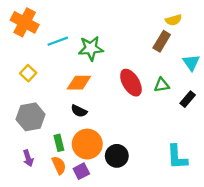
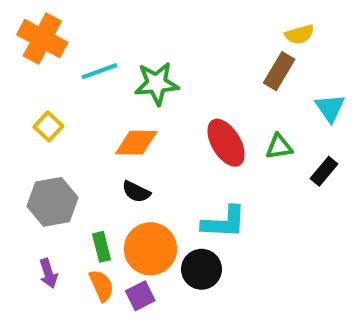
cyan L-shape: (177, 157) -> (224, 222), moved, turned -84

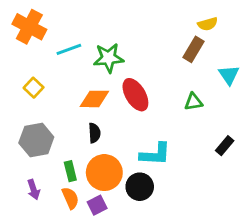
red ellipse: (226, 143) -> (135, 95), moved
black rectangle: (324, 171) -> (225, 146), moved
black semicircle: (136, 192) -> (94, 133), turned -120

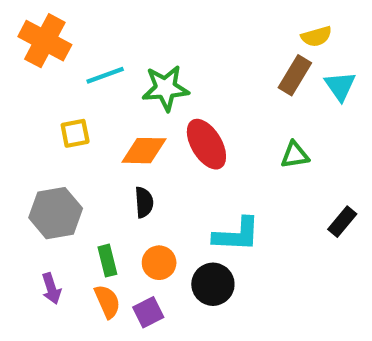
cyan triangle: (229, 75) -> (340, 86), moved
yellow square: (34, 88) -> (75, 133), moved, turned 36
orange circle: (104, 173) -> (159, 263), size x0.6

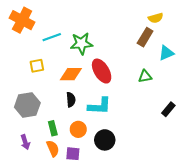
cyan triangle: (340, 86) -> (166, 53), moved, turned 42
cyan L-shape: (237, 235) -> (99, 106), moved
purple square: (148, 312) -> (73, 154), turned 32

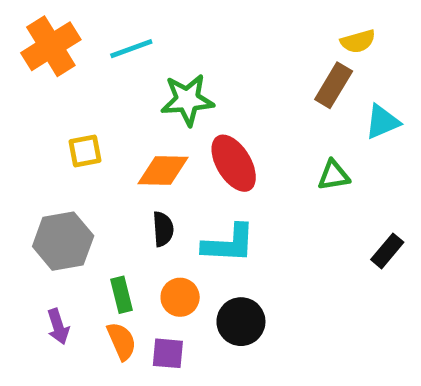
orange cross: (22, 20) -> (51, 46), turned 30
cyan line: (52, 37) -> (131, 49), moved

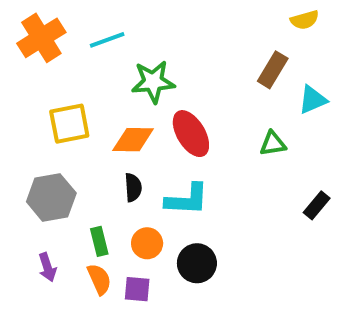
yellow semicircle: (358, 41) -> (305, 20), moved
yellow square: (85, 151) -> (69, 124), size x1.5

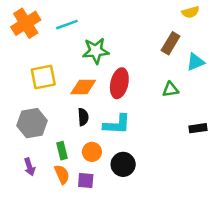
red ellipse: (191, 134) -> (119, 83), turned 44
black rectangle: (317, 205) -> (198, 128), turned 42

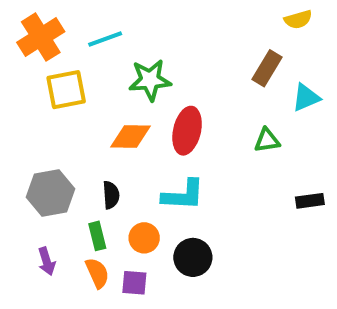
yellow square: (43, 77) -> (66, 90), moved
black semicircle: (83, 117) -> (111, 195), moved

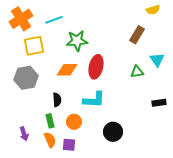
cyan triangle: (306, 98) -> (157, 60), moved, turned -42
gray hexagon: (51, 193) -> (26, 78), moved
black circle: (193, 257) -> (113, 132), moved

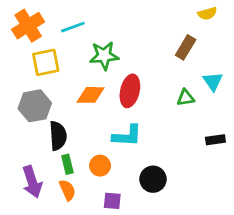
black semicircle: (57, 100) -> (58, 136), moved, size x1.5
purple arrow: (24, 134) -> (32, 182), size x1.6
purple square: (69, 145) -> (112, 201), moved

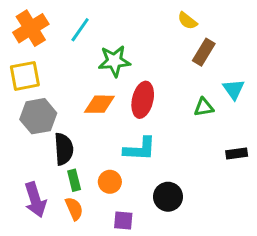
yellow semicircle: (207, 13) -> (187, 21), moved, turned 54
cyan line: (73, 27) -> (80, 30), turned -35
yellow square: (46, 62) -> (25, 76), moved

